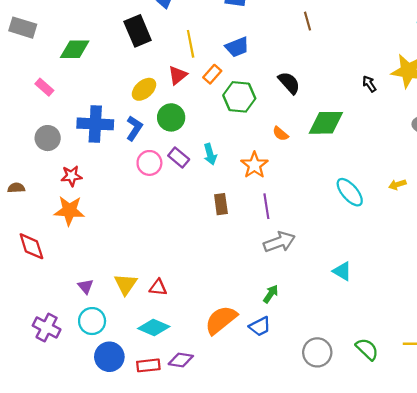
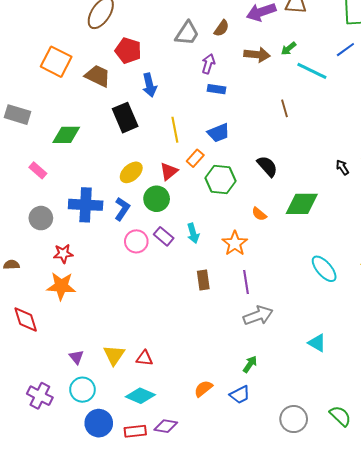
red triangle: (178, 75) -> (169, 171), moved
orange semicircle: (221, 320) -> (203, 389), size x0.6

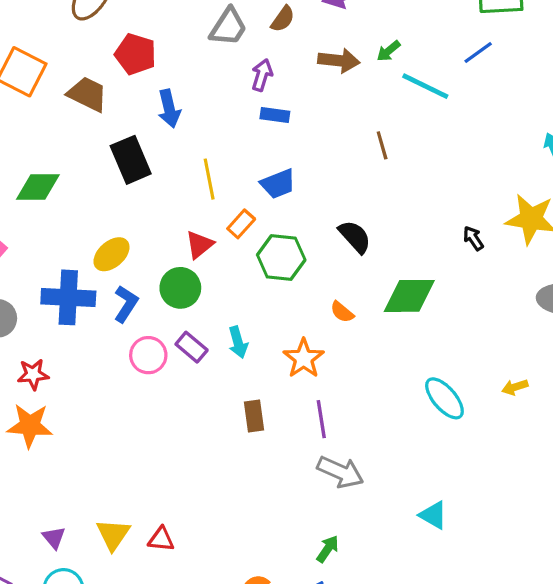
yellow ellipse: (131, 172) -> (111, 254), moved
gray arrow: (258, 315) -> (340, 472), turned 44

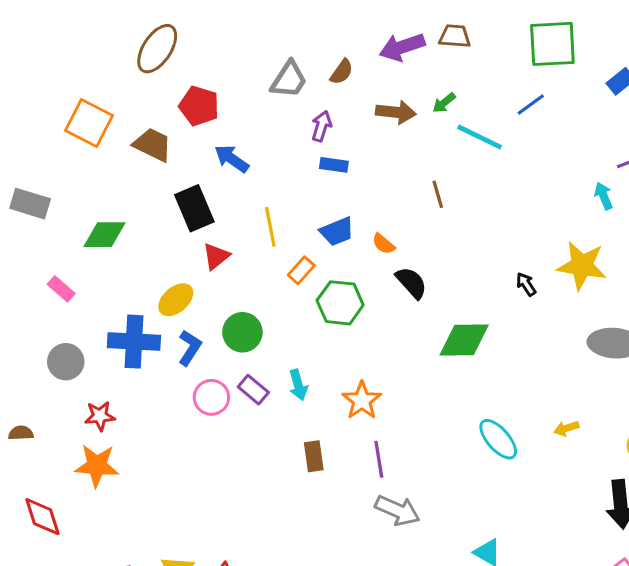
blue arrow: (169, 109) -> (232, 159), turned 138
red triangle: (200, 245) -> (216, 256), moved
orange semicircle: (342, 312) -> (383, 244), moved

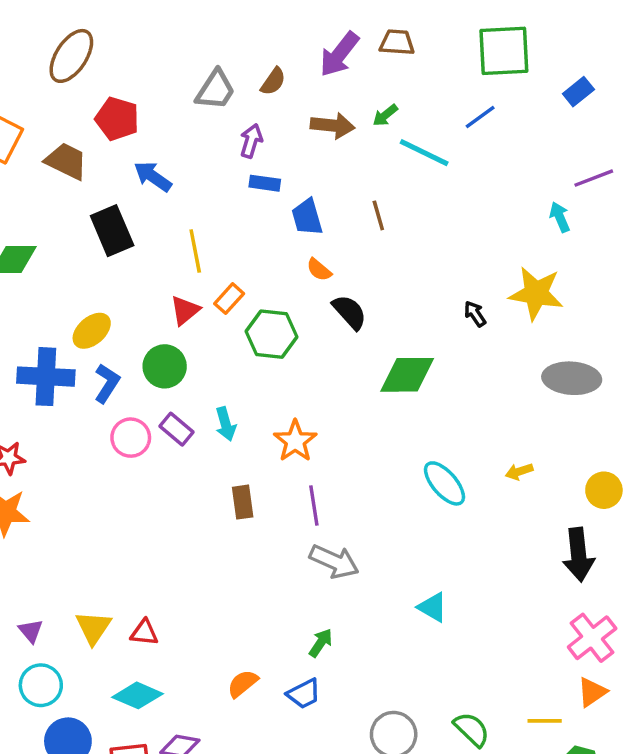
purple arrow: (402, 47) -> (339, 54), turned -33
blue trapezoid: (337, 232) -> (307, 217), moved, turned 96
red triangle: (216, 256) -> (185, 310), moved

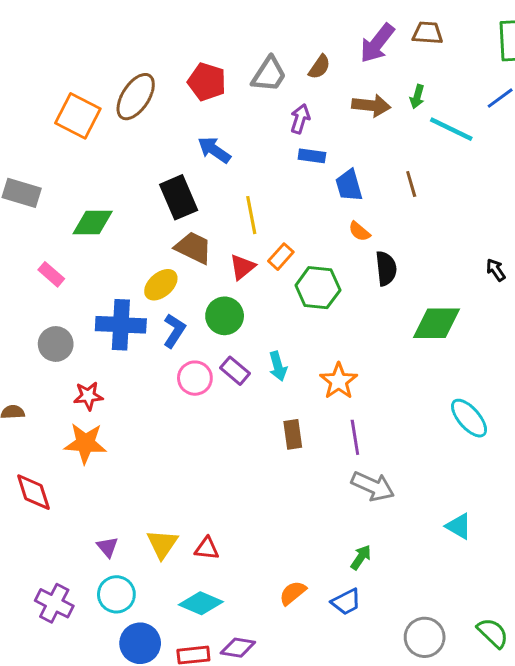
brown ellipse: (71, 56) -> (136, 97), moved
green arrow: (385, 115) -> (417, 97), turned -35
red pentagon: (117, 119) -> (207, 82), moved
brown trapezoid: (66, 161) -> (193, 248), moved
black semicircle: (350, 312) -> (386, 268), turned 36

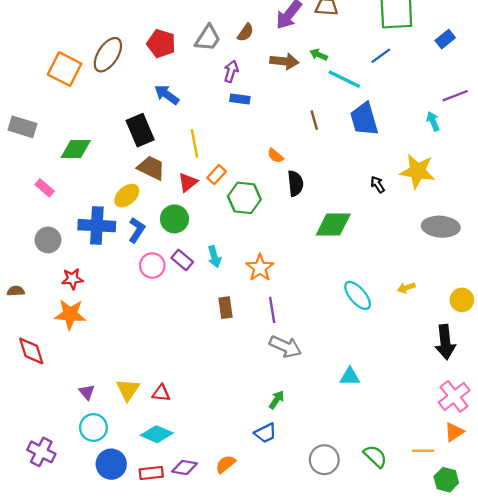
green arrow: (417, 97) -> (319, 55), turned 98
blue trapezoid: (349, 185) -> (364, 119), moved, size x1.4
cyan triangle: (459, 526) -> (350, 376), turned -30
orange semicircle: (293, 593) -> (226, 464), moved
purple cross: (54, 603) -> (41, 452), moved

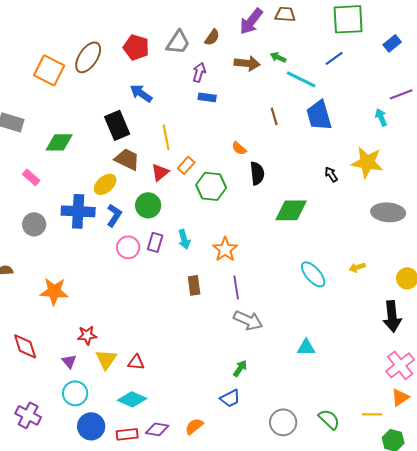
purple rectangle: (182, 260) -> (155, 242), turned 66
red star: (72, 279) -> (87, 335), moved
red diamond: (31, 351) -> (25, 346), moved

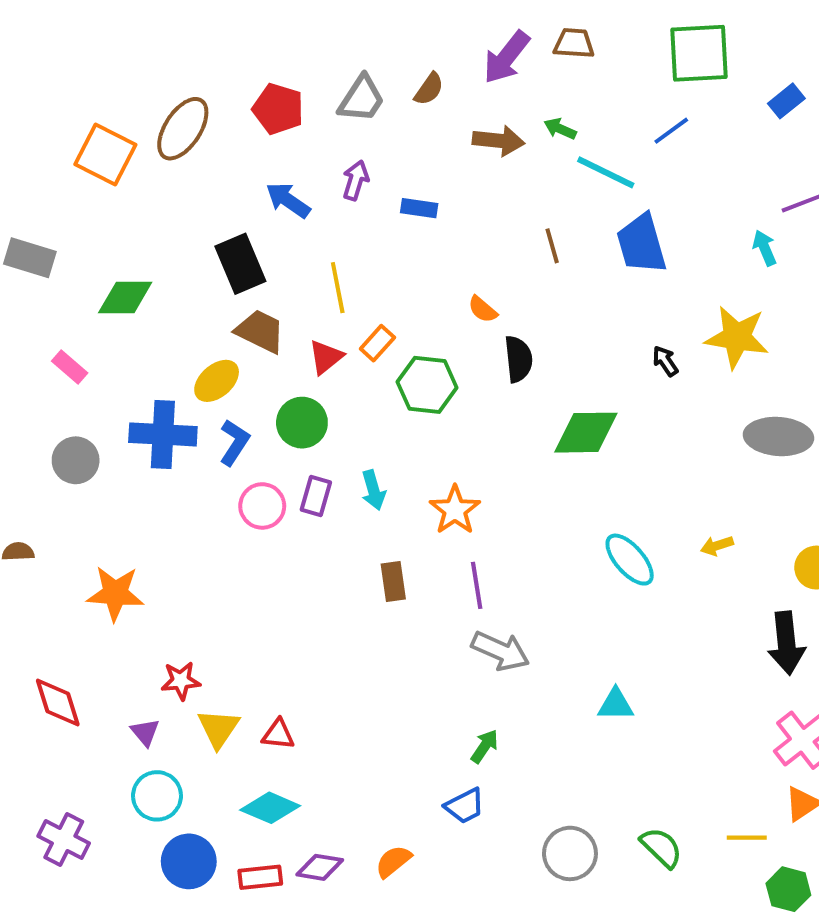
purple arrow: (199, 72) -> (356, 180), moved

